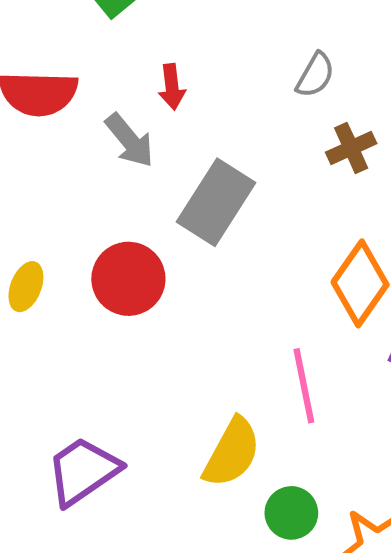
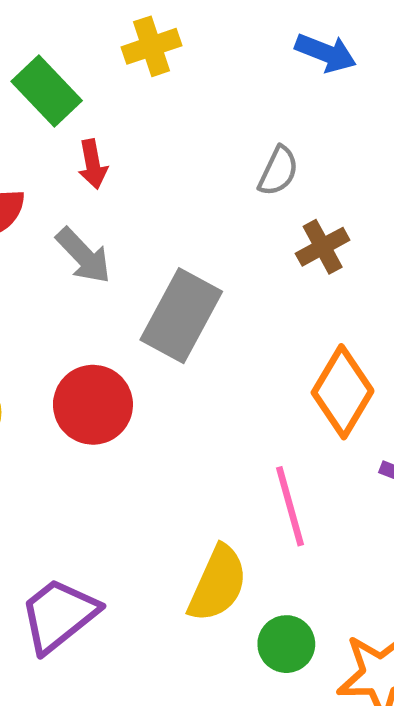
red arrow: (172, 87) -> (93, 164), moved

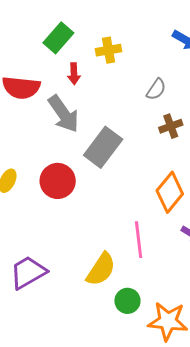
yellow cross: (151, 46) -> (109, 50), moved
green rectangle: (47, 91) -> (58, 38), turned 76
gray arrow: (83, 256) -> (64, 114), size x1.4

